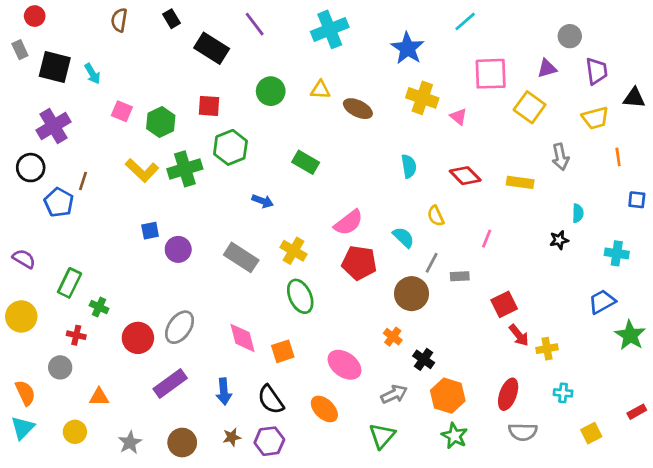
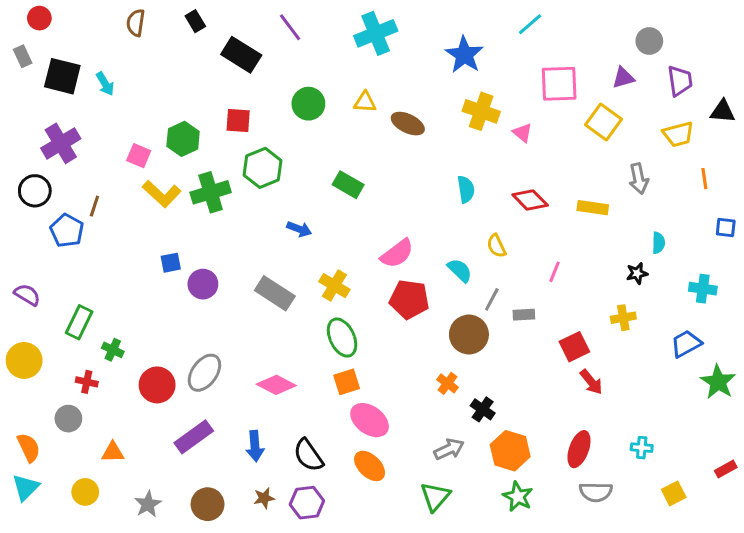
pink square: (122, 111) -> (139, 156), moved
pink diamond: (243, 338) -> (276, 385), turned -48
yellow cross: (547, 349) -> (623, 318), moved
orange square: (283, 351) -> (347, 382), moved
pink ellipse: (344, 365) -> (370, 420), moved

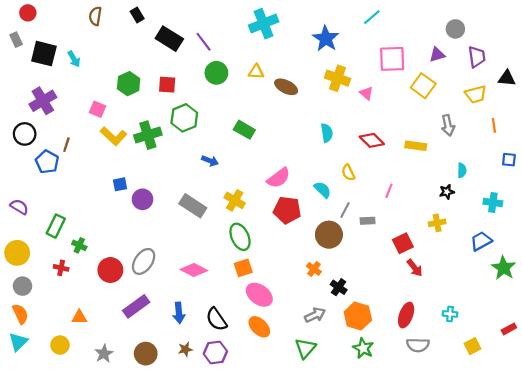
purple line: (290, 27) -> (204, 42), moved
green hexagon: (183, 139) -> (129, 84), moved
gray circle: (68, 419) -> (22, 286), moved

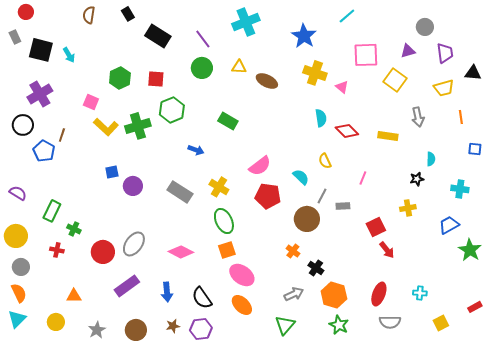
purple line: (204, 42) -> (203, 39), moved
cyan semicircle: (327, 133) -> (321, 118), moved

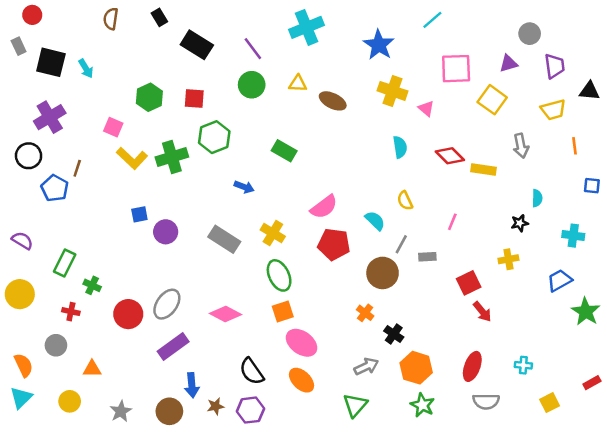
red diamond: (347, 131) -> (450, 156), moved
gray circle: (21, 267) -> (56, 345), moved
purple rectangle: (127, 286) -> (173, 346), moved
blue arrow: (167, 292) -> (192, 385), moved

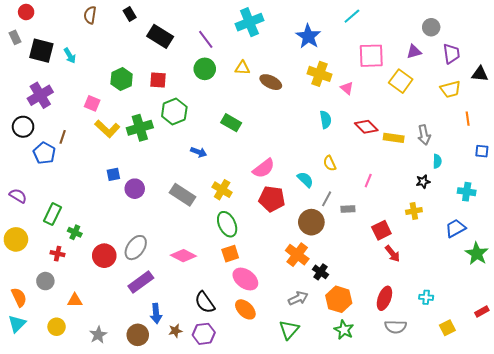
gray arrow: (521, 146) -> (424, 135), moved
orange cross: (365, 313) -> (297, 255), size x1.6

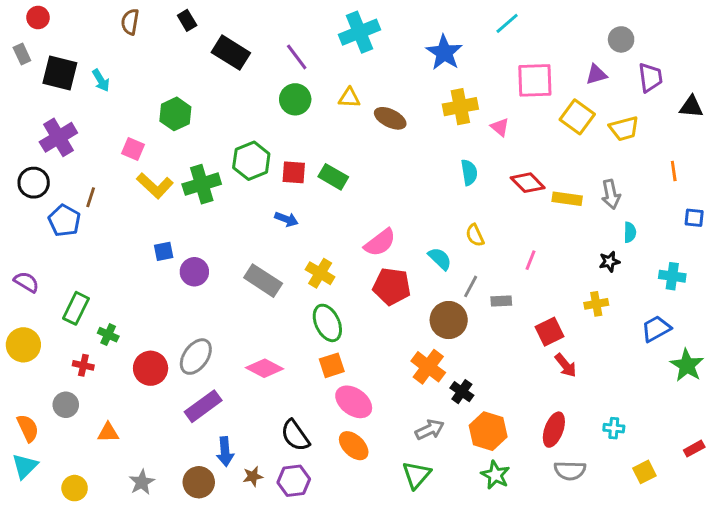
yellow cross: (319, 74) -> (460, 107), turned -30
red square: (158, 80) -> (294, 172), moved
yellow trapezoid: (450, 89) -> (624, 129), moved
yellow circle: (57, 327) -> (75, 488), moved

